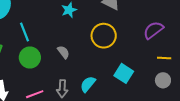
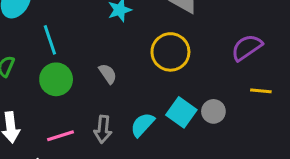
cyan square: (124, 73) -> (181, 112), moved
gray circle: (163, 80) -> (213, 111), moved

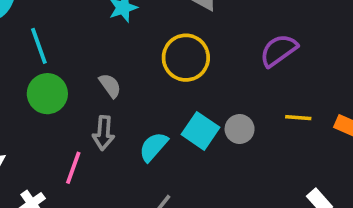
yellow line: (261, 91) -> (298, 118), moved
gray arrow: (103, 129) -> (104, 133), moved
pink line: (61, 136) -> (73, 168), moved, turned -52

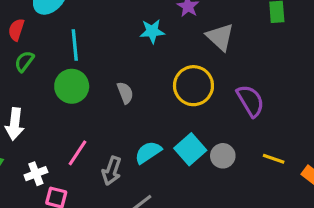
purple semicircle: (279, 50) -> (250, 101), moved, turned 80
gray arrow: (104, 133) -> (112, 171), moved

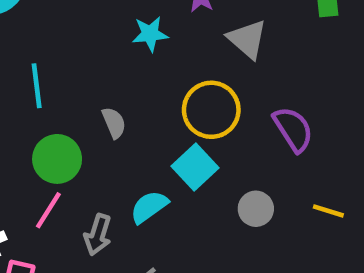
cyan line: (75, 45) -> (37, 86), moved
green circle: (72, 86) -> (57, 159), moved
cyan square: (190, 149) -> (195, 167), moved

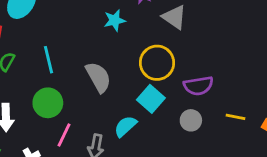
gray semicircle: (114, 123) -> (98, 77), size x1.6
purple semicircle: (293, 129) -> (198, 86), moved, turned 120
green circle: (57, 159) -> (48, 103), moved

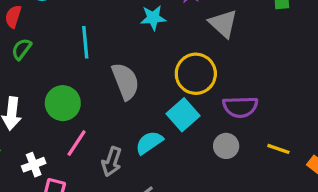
cyan line: (49, 60) -> (85, 42), moved

